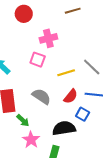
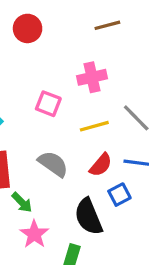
pink cross: (48, 38) -> (92, 77), moved
blue square: (83, 114) -> (119, 195), turned 32
black semicircle: (64, 128) -> (88, 217), turned -105

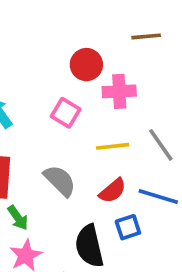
red circle: (28, 28) -> (86, 65), moved

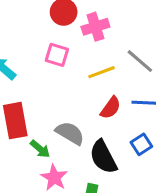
gray semicircle: (60, 181) -> (70, 133), moved
blue square: (128, 227) -> (141, 144), moved

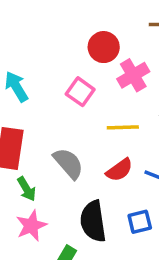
pink cross: (95, 27) -> (133, 75), turned -32
gray semicircle: (70, 133) -> (68, 163), moved

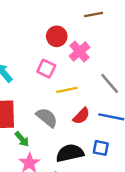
yellow line: (123, 127) -> (67, 90), moved
black semicircle: (93, 221) -> (70, 153), turned 96
blue square: (140, 222) -> (101, 148), turned 35

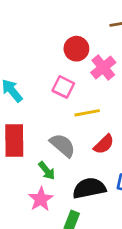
green arrow: (22, 139) -> (47, 171), moved

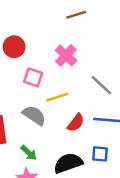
red circle: (76, 49) -> (14, 47), moved
gray semicircle: (63, 145) -> (34, 115), moved

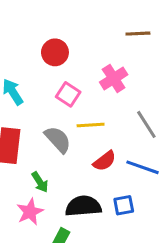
blue square: (100, 154) -> (124, 205), turned -30

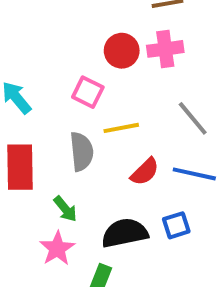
red circle: (55, 52) -> (122, 51), moved
pink cross: (114, 78) -> (165, 49), moved, turned 32
gray semicircle: (58, 139) -> (82, 152), turned 44

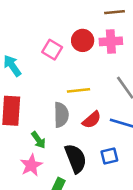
pink square: (88, 92) -> (52, 50), moved
gray semicircle: (82, 152) -> (61, 115), moved
black semicircle: (125, 233) -> (76, 158), turned 76

